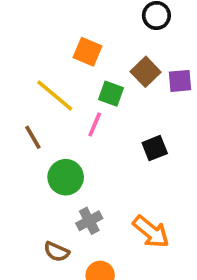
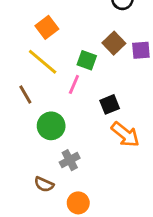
orange square: (87, 52) -> (47, 27), moved, turned 30
black square: (155, 148) -> (110, 104), moved
orange arrow: (151, 232) -> (125, 134), moved

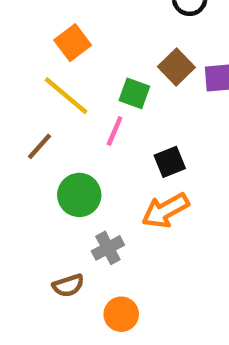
brown line: (25, 94) -> (40, 146), turned 72
orange arrow: (125, 134) -> (165, 210), moved, turned 112
brown semicircle: (44, 184) -> (68, 285), turned -42

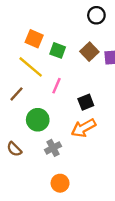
orange square: (73, 43) -> (34, 39), turned -30
green square: (134, 93) -> (58, 50), moved
brown semicircle: (68, 285) -> (14, 149), moved, turned 63

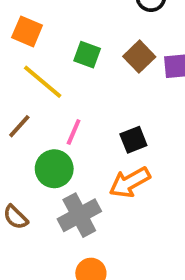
orange square: (34, 39) -> (27, 31), moved
pink line: (57, 86) -> (74, 132), moved
gray cross: (53, 148) -> (79, 215), size x1.5

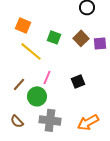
brown line: (19, 126) -> (19, 84), moved
orange arrow: (130, 182) -> (88, 122), moved
gray cross: (79, 215) -> (50, 120), turned 35

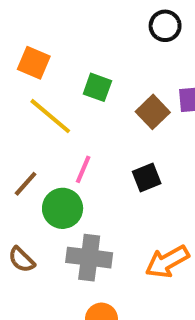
brown square: (81, 38) -> (153, 112), moved

